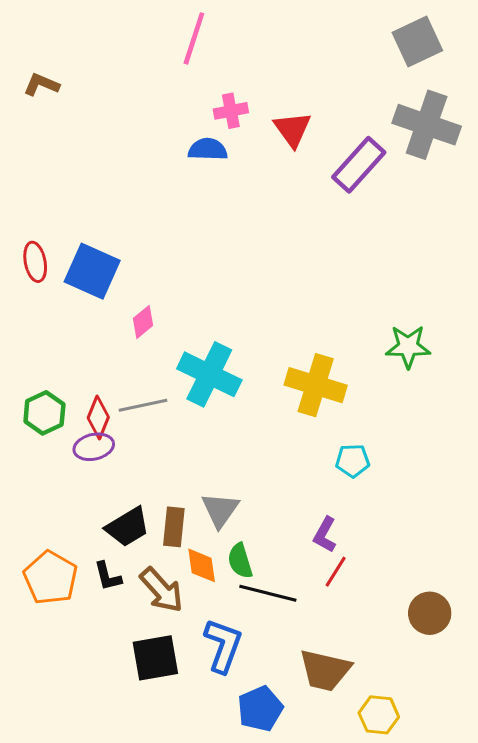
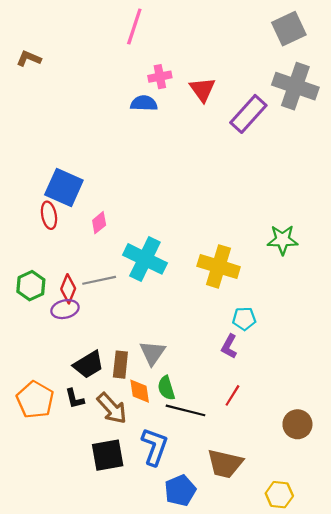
red ellipse: (35, 262) -> (49, 215), moved
purple L-shape: (325, 535) -> (229, 346), moved
yellow hexagon: (379, 715) -> (279, 495), moved

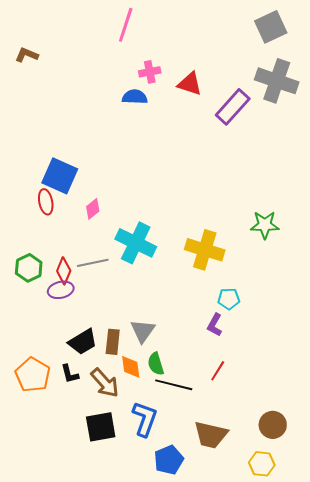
red triangle: (203, 89) -> (190, 84), turned -36
brown circle: (297, 424) -> (273, 425), moved

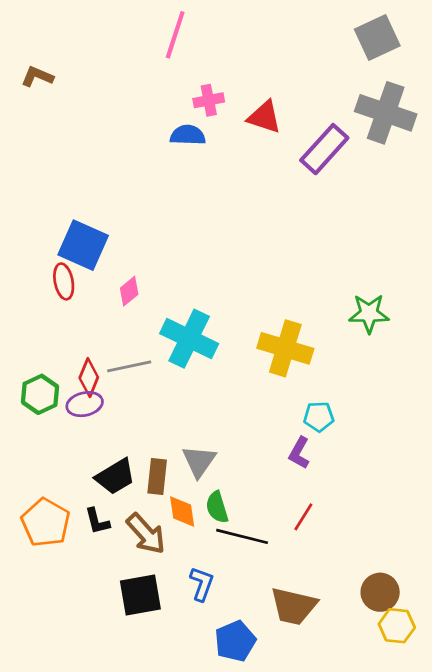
green hexagon: (29, 268) -> (40, 394), moved
blue L-shape: (145, 419) -> (202, 584), size x0.7
yellow hexagon: (262, 464) -> (397, 626), moved

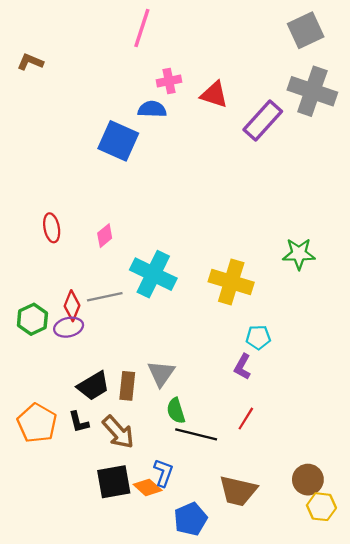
blue square: (83, 245) -> (118, 141), moved
orange diamond: (182, 511) -> (148, 487), moved, turned -40

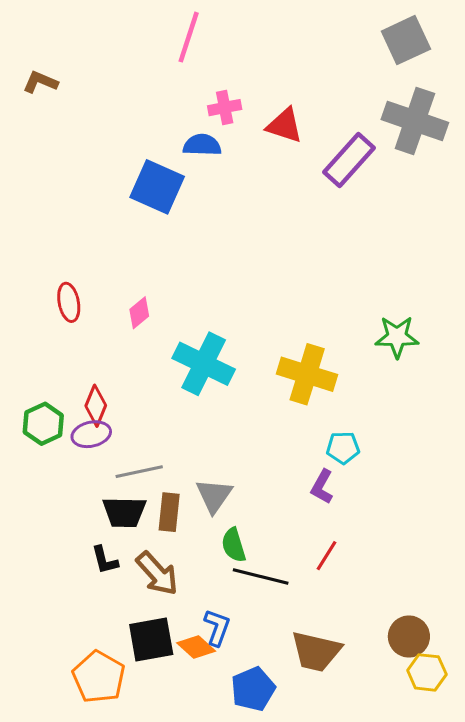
gray line: (105, 297) -> (139, 472), moved
black trapezoid: (93, 386) -> (124, 512), turned 32
orange pentagon: (37, 423) -> (99, 677), moved

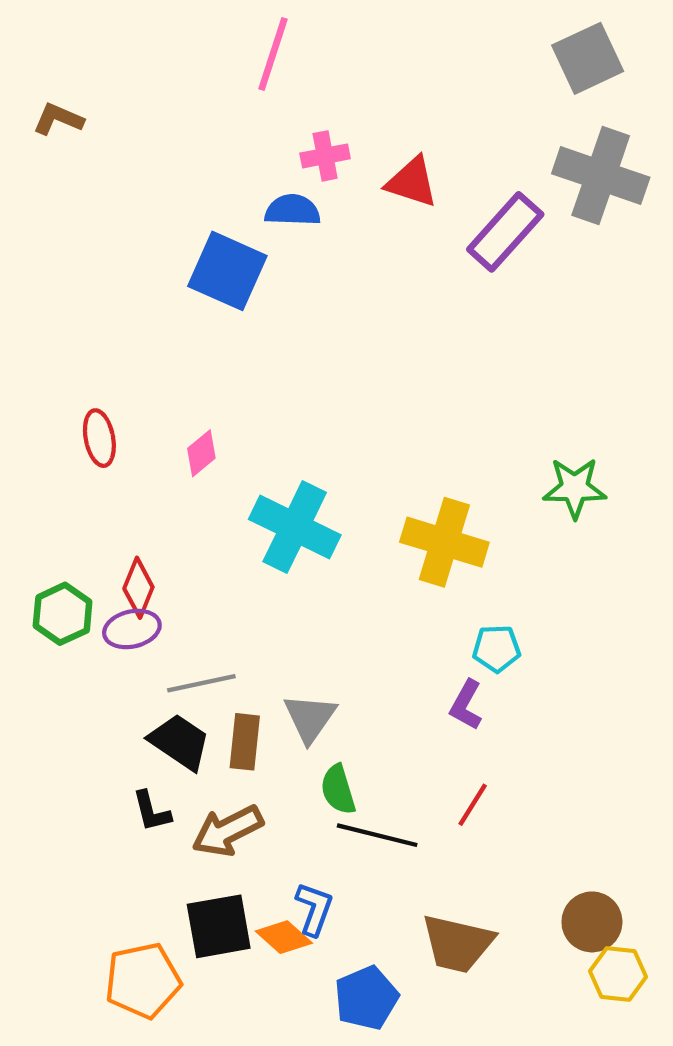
black trapezoid: (124, 512) -> (180, 742), turned -147
brown arrow: (157, 574) -> (227, 831), turned 105
orange pentagon: (99, 677) -> (143, 981), turned 30

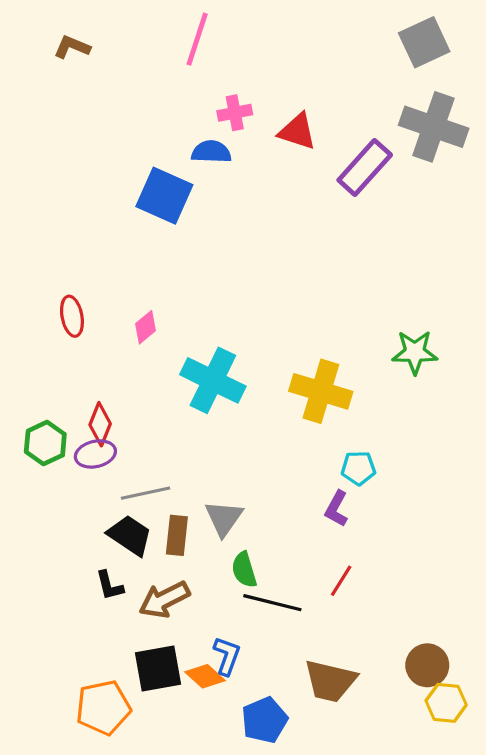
brown L-shape: (58, 119) -> (72, 47), moved

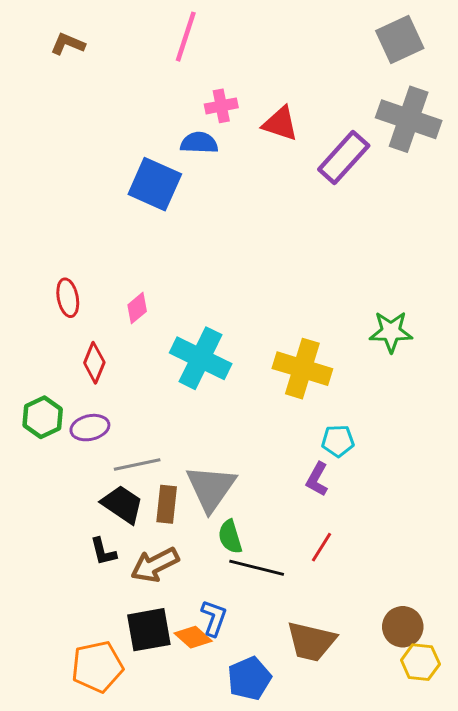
red diamond: (100, 424) -> (94, 363), moved
gray triangle: (224, 518) -> (211, 488), size x1.4

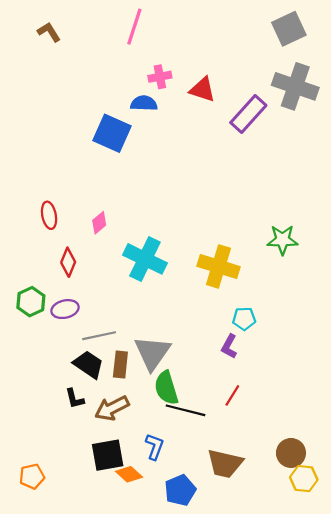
brown L-shape: (68, 44) -> (49, 32), turned 35
green semicircle: (230, 537) -> (166, 388), size x1.4
orange diamond: (193, 637) -> (129, 474), moved
orange pentagon: (97, 667) -> (32, 476), moved, size x0.7

